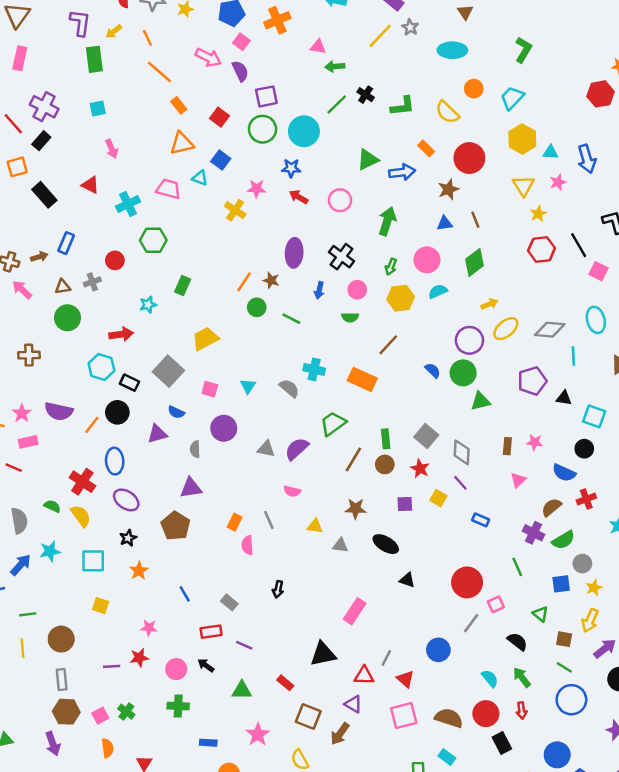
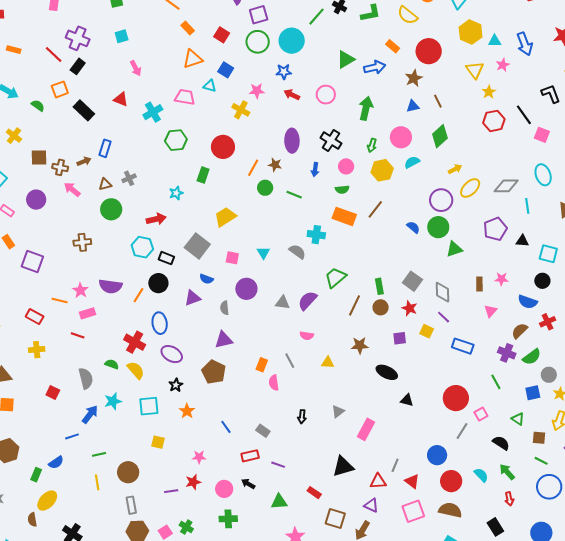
red circle: (115, 260) -> (223, 147), moved, size x1.5
orange rectangle: (362, 379) -> (344, 216), moved
blue rectangle: (481, 520) -> (463, 346), size x1.5
gray triangle: (340, 545) -> (338, 411), moved, turned -40
red circle: (486, 714) -> (451, 481), moved

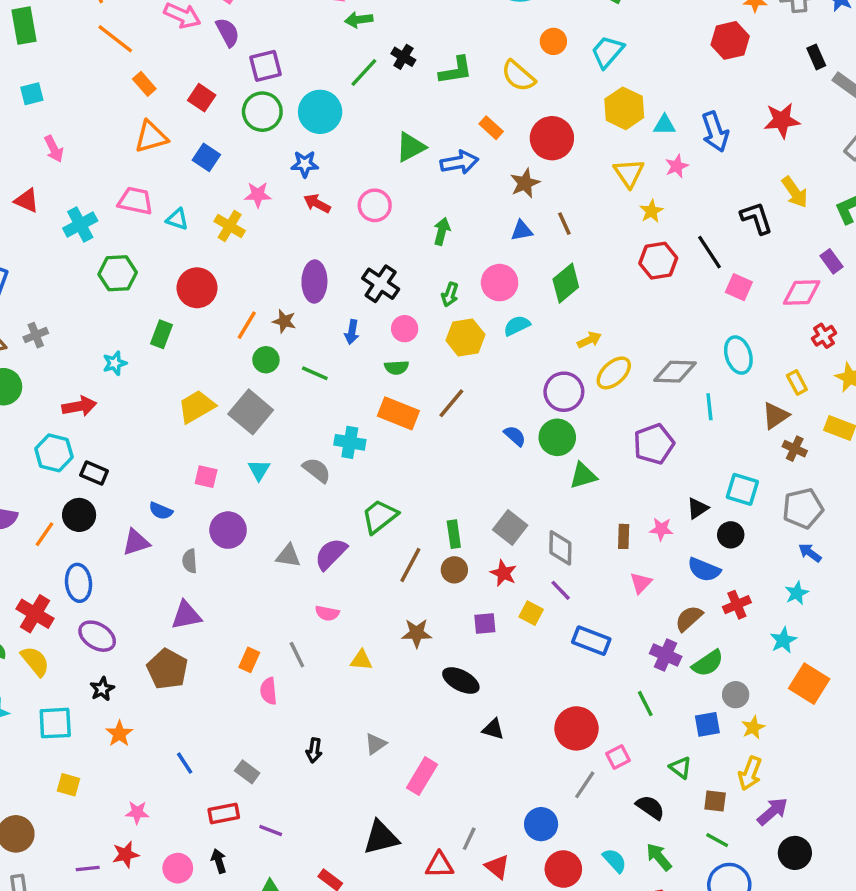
cyan triangle: (210, 86) -> (177, 219), moved
green arrow: (366, 108) -> (442, 231), size x0.7
black triangle: (522, 241) -> (698, 508), moved, turned -40
gray square: (197, 246) -> (251, 412), moved
black arrow: (248, 484) -> (219, 861), turned 40

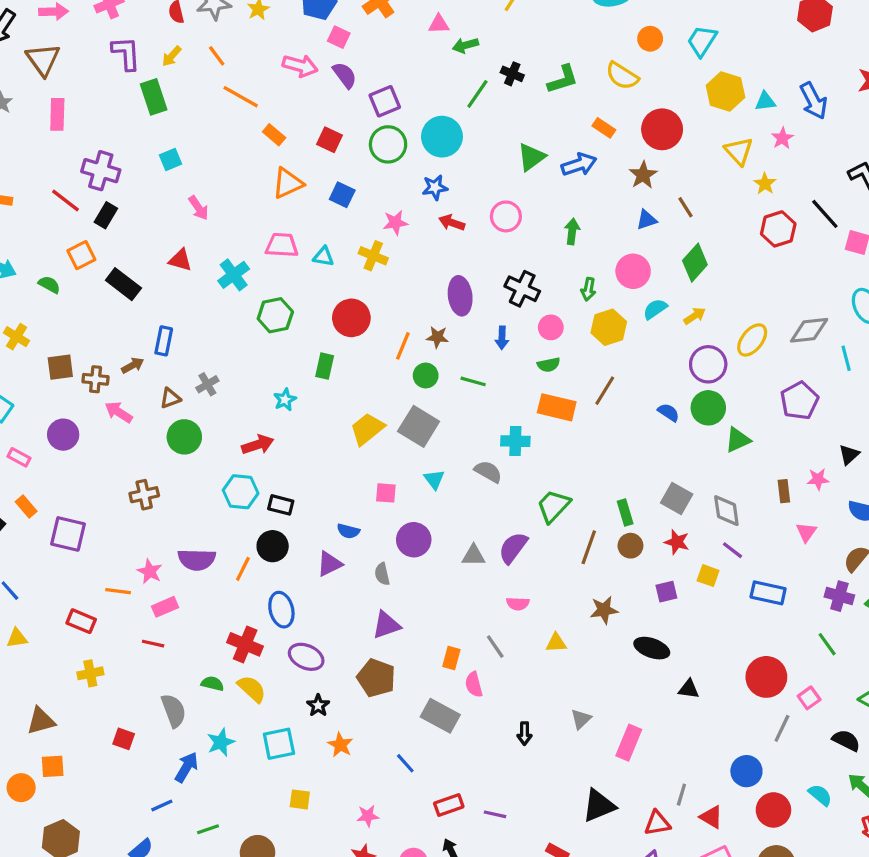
yellow arrow: (589, 340) -> (695, 316), moved
gray rectangle: (247, 772) -> (440, 716), moved, size x1.6

